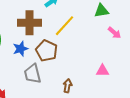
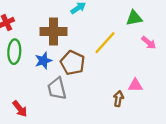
yellow line: (64, 26) -> (105, 43), moved
brown arrow: (68, 86) -> (118, 99), moved

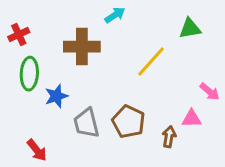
pink arrow: (149, 43) -> (210, 92), moved
blue star: (43, 61) -> (56, 96), moved
brown pentagon: (73, 63) -> (128, 122), moved

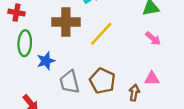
red cross: (19, 35) -> (16, 13), turned 35
yellow line: (151, 62) -> (101, 34), moved
pink arrow: (210, 92) -> (153, 38), moved

